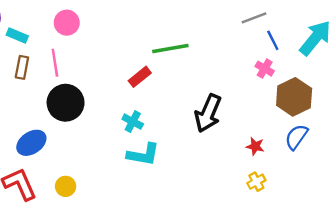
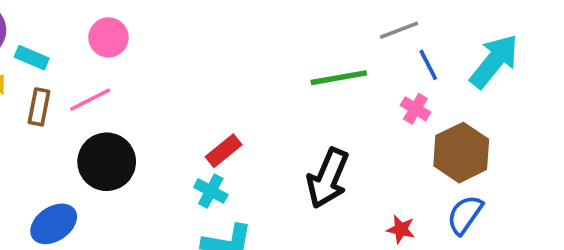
green line: (170, 49) -> (339, 78), moved
pink line: (55, 63) -> (90, 100), turned 72
red rectangle: (140, 77) -> (224, 151), moved

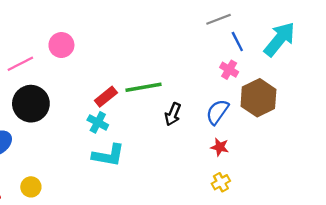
pink circle: (108, 37) -> (61, 45), moved
green line: (339, 78) -> (144, 87), moved
black arrow: (328, 178) -> (173, 114), size x0.6
blue semicircle: (465, 215) -> (217, 112), moved

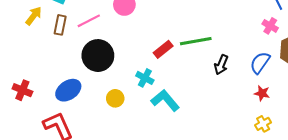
cyan cross: (98, 122) -> (145, 78), moved
cyan L-shape: (108, 155) -> (165, 100), turned -140
yellow circle: (31, 187) -> (115, 98), moved

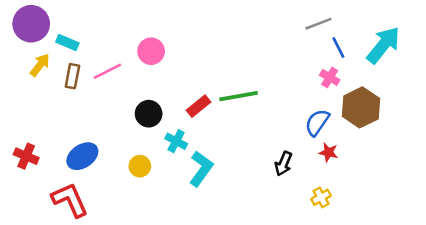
black circle: (98, 56) -> (149, 114), moved, size x0.7
black arrow: (221, 65) -> (283, 164), moved
red star: (262, 93) -> (328, 152), moved
cyan L-shape: (165, 100) -> (201, 169), turned 76

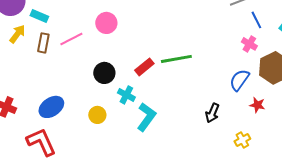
red star: (328, 152) -> (257, 105), moved

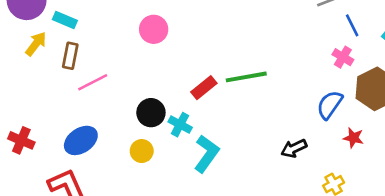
pink line: (71, 39) -> (93, 82), moved
black circle: (104, 73) -> (151, 113), moved
black arrow: (212, 113) -> (294, 148), turned 42

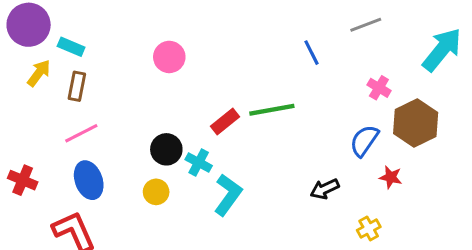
blue line: (352, 25) -> (312, 53), moved
pink line: (93, 82) -> (81, 133), moved
blue ellipse: (81, 140) -> (89, 180), turned -76

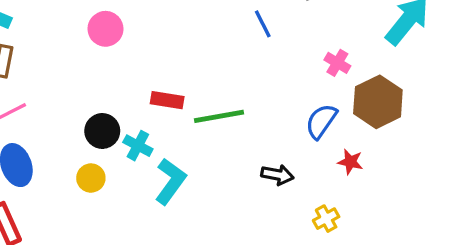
green line: (272, 110) -> (219, 116), moved
red rectangle: (225, 121) -> (167, 100), turned 48
black arrow: (325, 189) -> (277, 175), turned -144

